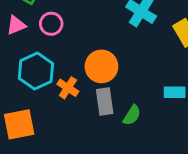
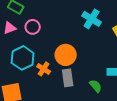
green semicircle: (132, 115) -> (96, 86), moved, turned -72

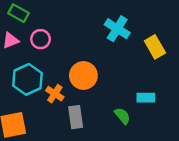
gray rectangle: (68, 78) -> (76, 117), moved

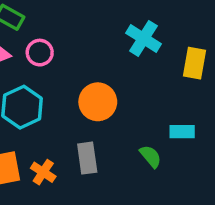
yellow rectangle: (155, 47) -> (195, 63), turned 40
orange cross: (55, 94) -> (43, 172), moved

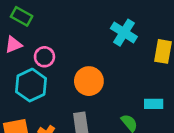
pink circle: (40, 53) -> (44, 57), moved

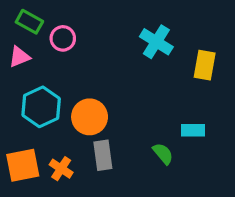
pink circle: (44, 57) -> (63, 38), moved
orange circle: (89, 81) -> (90, 117), moved

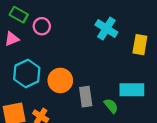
cyan rectangle: (193, 130) -> (132, 90), size x1.5
gray rectangle: (103, 155) -> (86, 97), moved

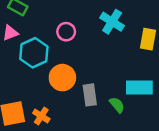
pink circle: (42, 26) -> (66, 32), moved
cyan hexagon: (27, 74) -> (34, 53), moved

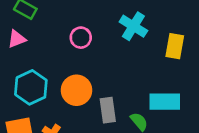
cyan hexagon: (34, 53) -> (31, 87), moved

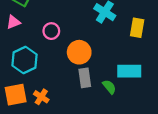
pink circle: (81, 38) -> (51, 31), moved
orange circle: (76, 90) -> (79, 52), moved

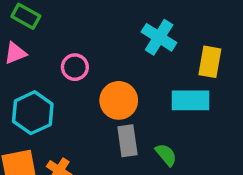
cyan rectangle: (129, 71) -> (191, 100), moved

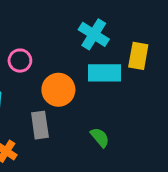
cyan rectangle: (191, 100) -> (105, 73), moved
gray rectangle: (127, 141) -> (40, 125), moved

